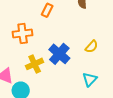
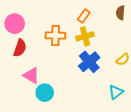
yellow cross: (35, 64) -> (85, 36), moved

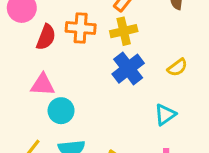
red semicircle: (20, 48) -> (46, 37), moved
pink triangle: (31, 75) -> (43, 85), turned -30

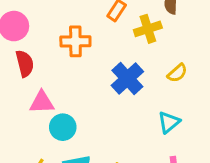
yellow cross: (124, 31) -> (148, 29), moved
red semicircle: (46, 37) -> (25, 64), moved, turned -30

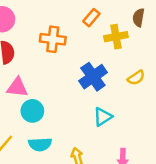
cyan triangle: (169, 122) -> (103, 117), moved

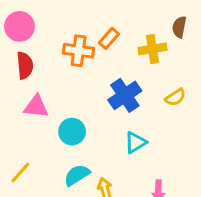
orange rectangle: (91, 18) -> (109, 38), moved
cyan circle: (32, 111) -> (72, 132), moved
cyan semicircle: (40, 144) -> (77, 175), moved, turned 150

